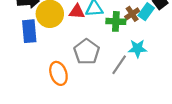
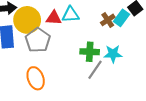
green cross: (116, 21) -> (90, 52), moved
gray pentagon: (87, 52) -> (38, 40), moved

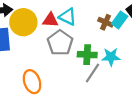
cyan triangle: (71, 15) -> (68, 17), turned 30
brown cross: (108, 20) -> (106, 22), turned -32
gray pentagon: (38, 40) -> (60, 43), moved

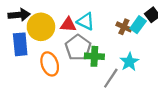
green cross: (87, 55) -> (94, 56), moved
cyan star: (111, 57) -> (129, 62), turned -30
orange ellipse: (32, 82) -> (50, 64), moved

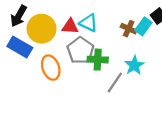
black arrow: (19, 15) -> (19, 16), turned 125
blue rectangle: (20, 44) -> (20, 47), turned -55

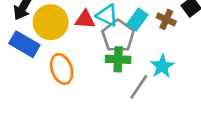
cyan rectangle: (143, 26) -> (137, 19), moved
brown cross: (129, 29) -> (166, 19), moved
gray pentagon: (80, 50) -> (118, 36), moved

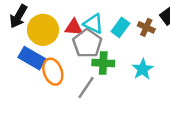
gray pentagon: (118, 36) -> (87, 43), moved
blue rectangle: (24, 44) -> (32, 58), moved
gray line: (139, 87) -> (86, 88), moved

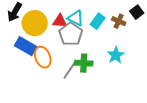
green cross: (103, 63) -> (84, 63), moved

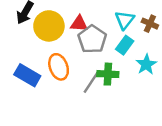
cyan triangle: (76, 18) -> (125, 20), moved, turned 42
cyan rectangle: (98, 21) -> (125, 45), moved
blue rectangle: (26, 46) -> (27, 75), moved

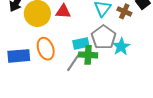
gray pentagon: (92, 39) -> (104, 37), moved
cyan rectangle: (125, 45) -> (81, 44), moved, turned 42
blue rectangle: (27, 75) -> (19, 56), turned -35

